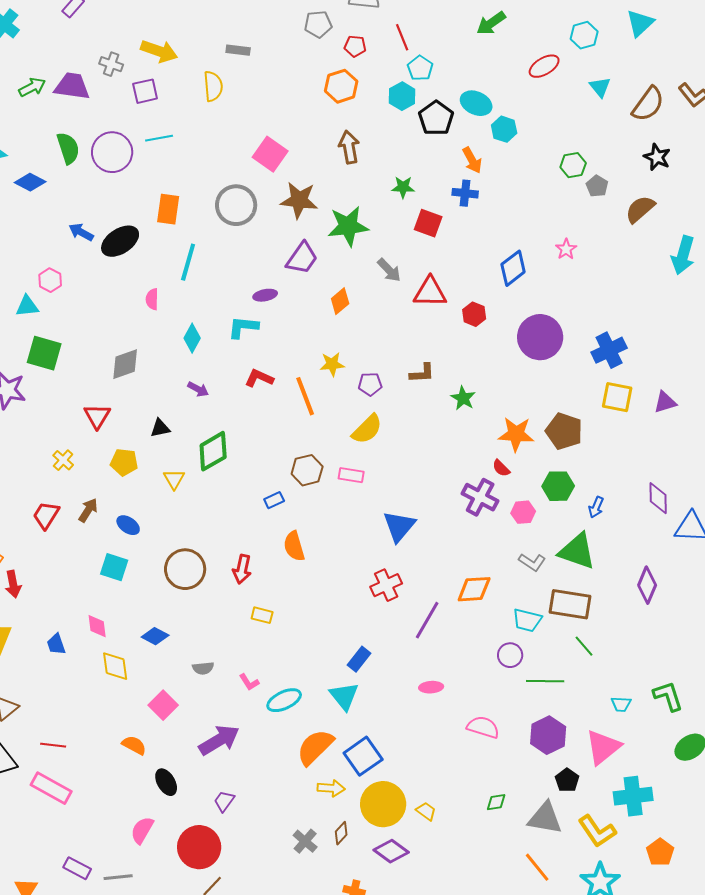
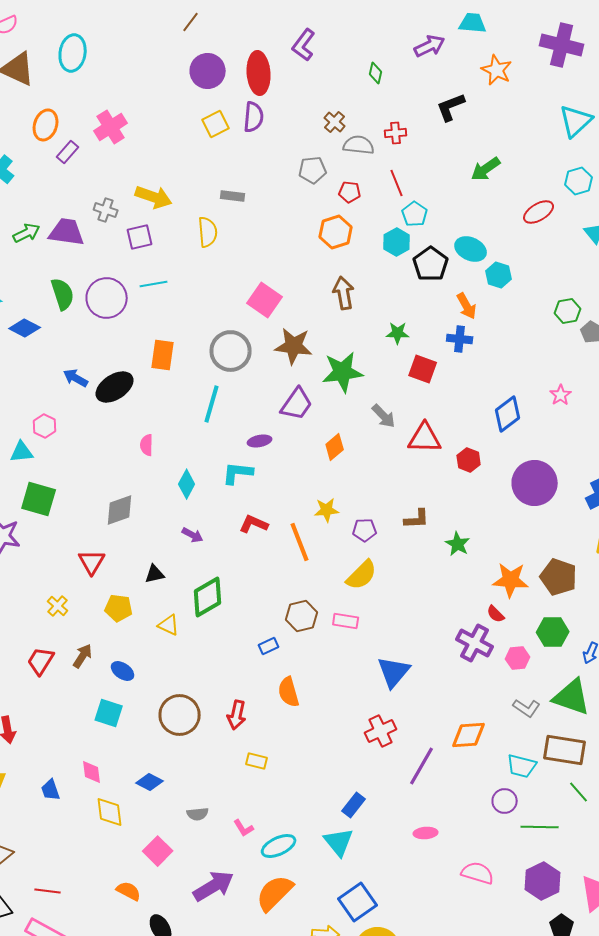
cyan line: (188, 262) -> (212, 404), moved
yellow triangle: (174, 479) -> (169, 625), turned -35
orange semicircle: (315, 747) -> (275, 893), moved

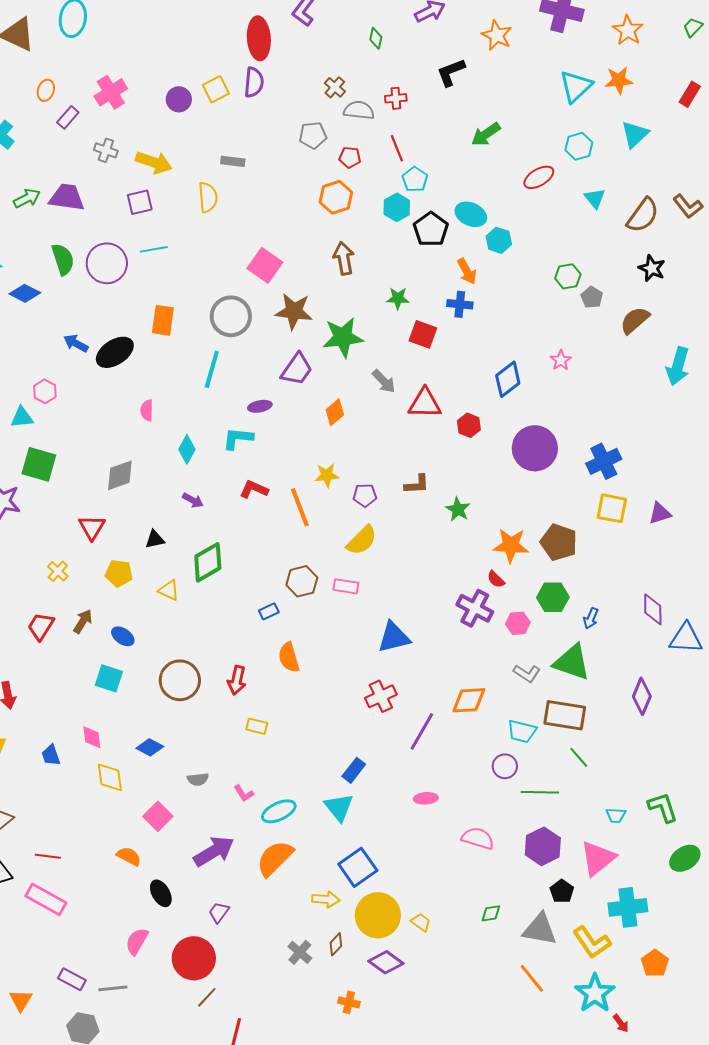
purple circle: (208, 71) -> (179, 99), moved, size x0.7
orange ellipse: (46, 125) -> (46, 90), size x0.7
gray cross: (106, 210) -> (106, 150), moved
blue triangle: (394, 672) -> (394, 637), turned 36

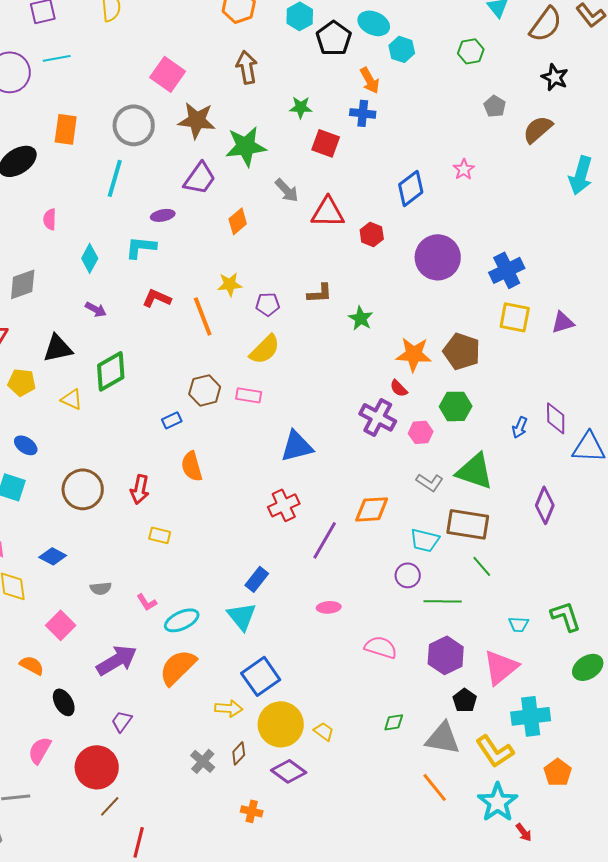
green hexagon: (568, 276) -> (471, 51), moved
black triangle: (155, 539) -> (58, 348), size x1.5
blue arrow: (591, 618) -> (520, 427), moved

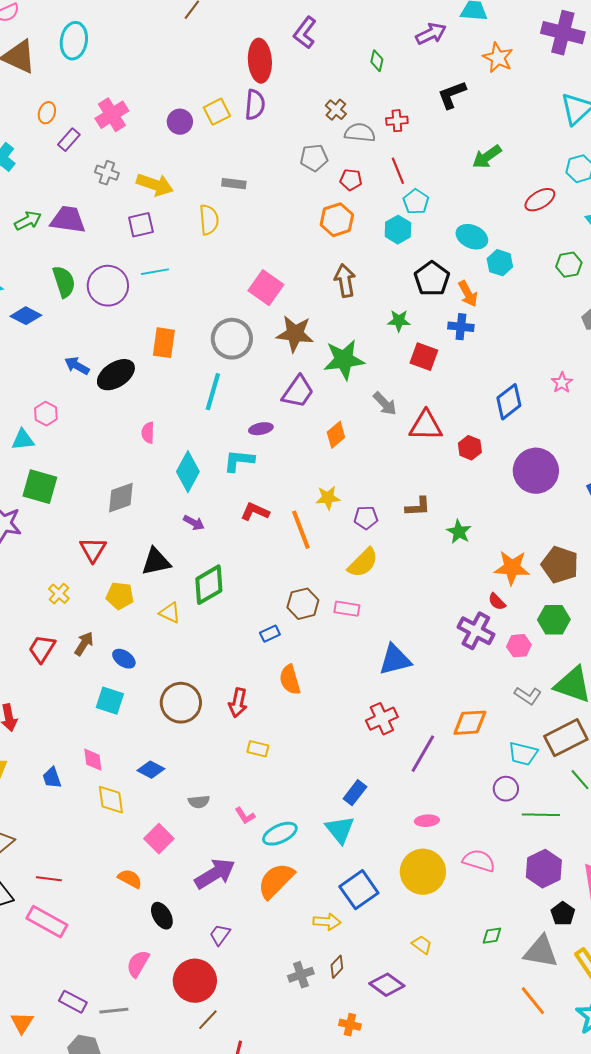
black pentagon: (334, 38) -> (432, 279), moved
cyan diamond: (90, 258) -> (188, 472), size x1.4
brown rectangle: (468, 524) -> (566, 738), turned -36
yellow circle: (281, 724) -> (423, 872), moved
gray cross: (203, 761) -> (301, 975), turned 30

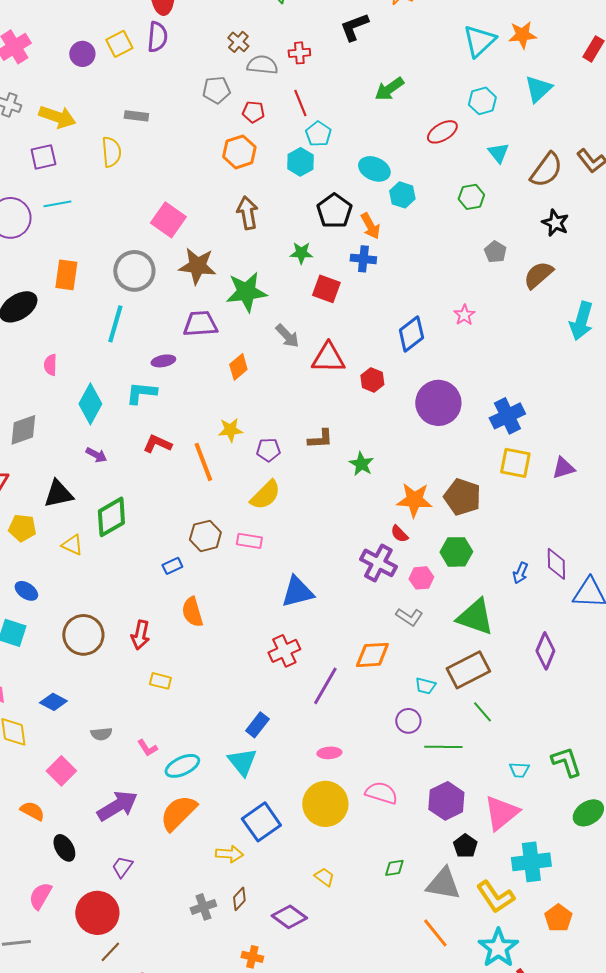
purple trapezoid: (298, 392) -> (200, 324), turned -129
gray L-shape: (528, 696) -> (409, 617), moved
cyan trapezoid: (523, 754) -> (425, 686), size x0.7

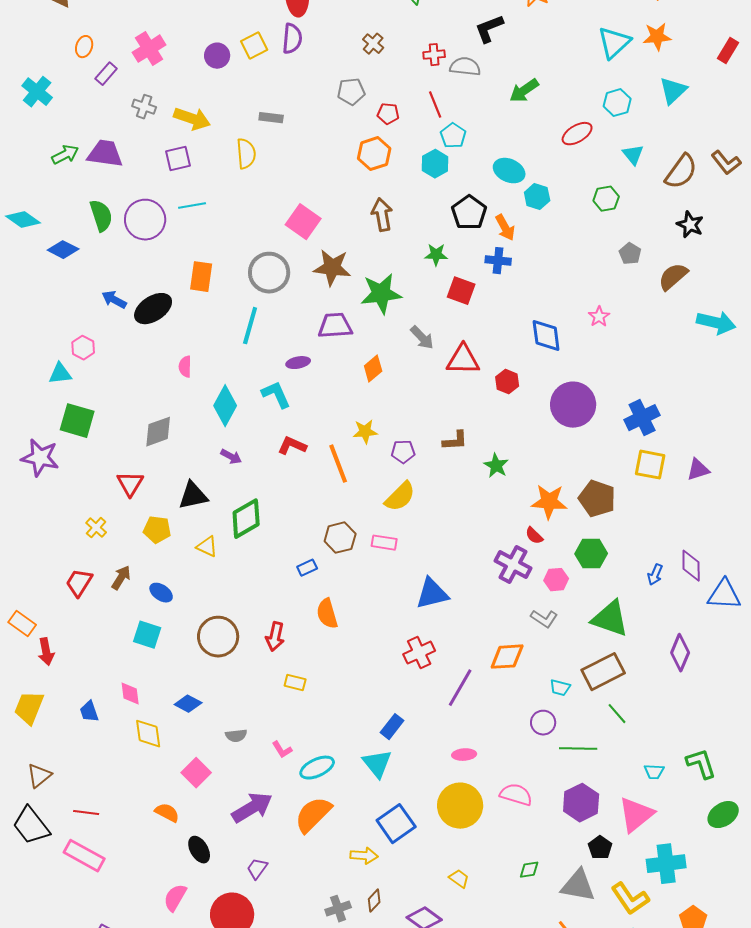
gray semicircle: (262, 65) -> (465, 67), moved
cyan arrow: (581, 321) -> (716, 323), turned -93
blue diamond: (411, 334) -> (546, 336), turned -60
cyan L-shape: (141, 393) -> (276, 395), turned 60

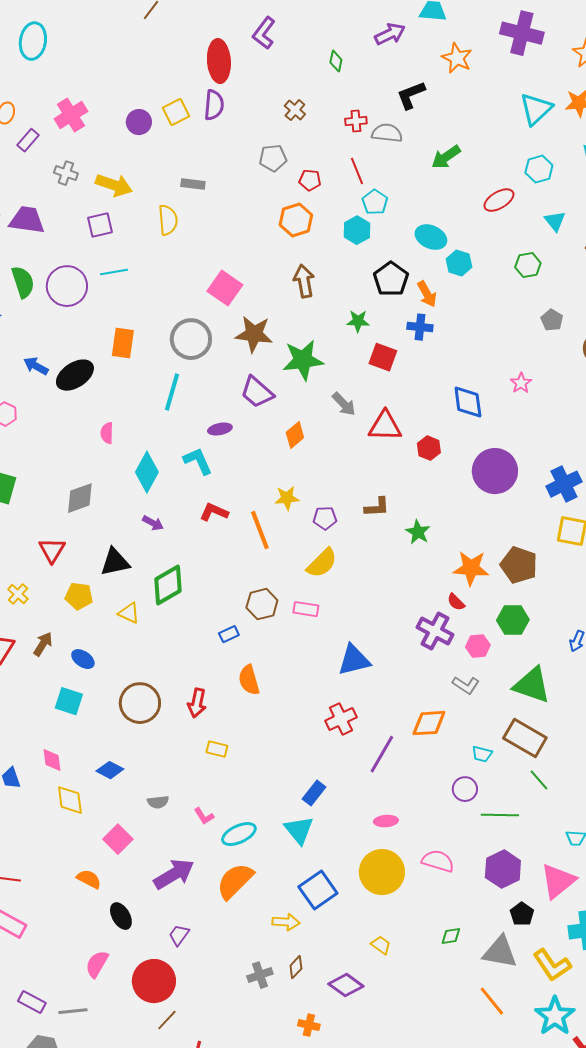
purple trapezoid: (335, 326) -> (257, 392), turned -135
brown rectangle: (603, 672) -> (525, 738), turned 57

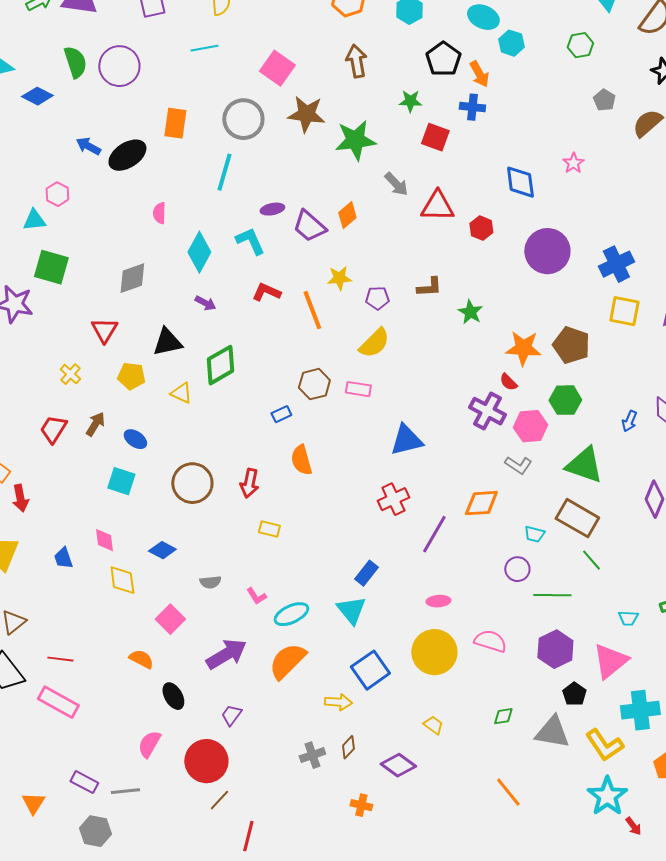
cyan line: (114, 272) -> (204, 48), moved
purple trapezoid: (257, 392) -> (309, 226), moved
pink hexagon: (478, 646) -> (530, 426), size x1.4
orange line: (492, 1001) -> (508, 792), moved

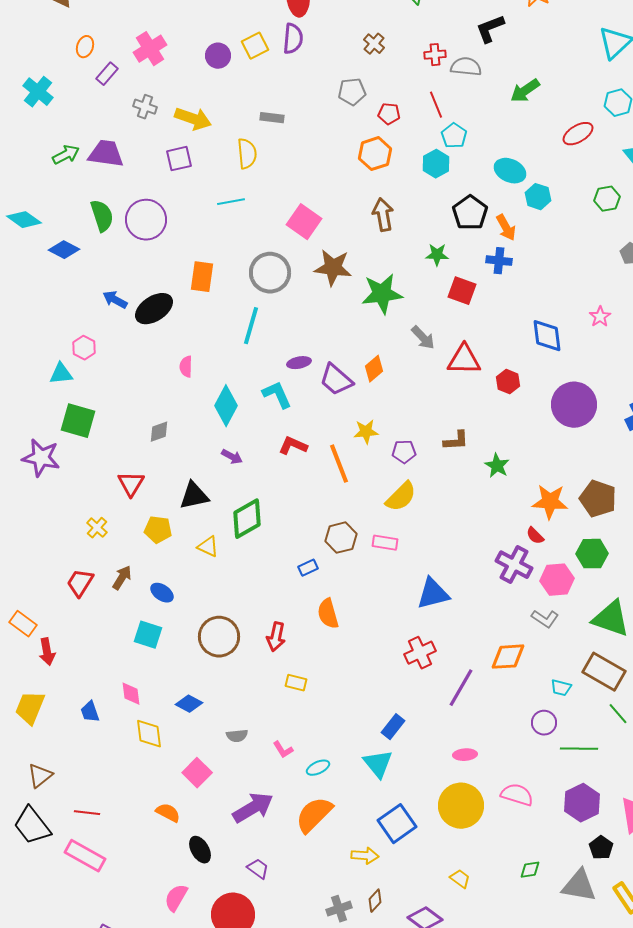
gray diamond: (132, 278) -> (159, 432), size x0.7
cyan ellipse: (291, 614) -> (318, 768), size x0.7
purple trapezoid: (231, 715) -> (258, 869), turned 90

